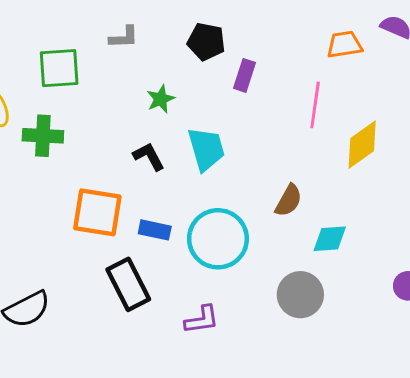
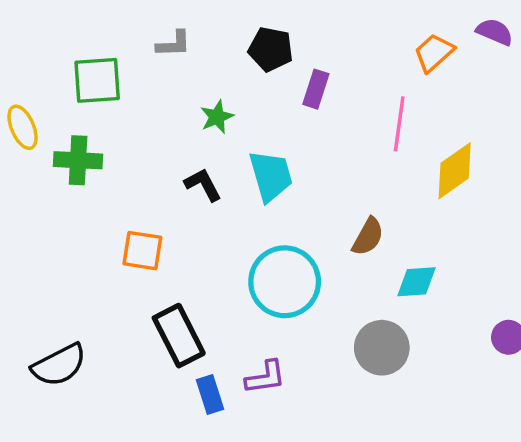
orange trapezoid: (344, 45) -> (434, 53), turned -33
orange square: (97, 212) -> (142, 251), size x0.7
blue rectangle: (155, 230) -> (210, 395), moved, turned 60

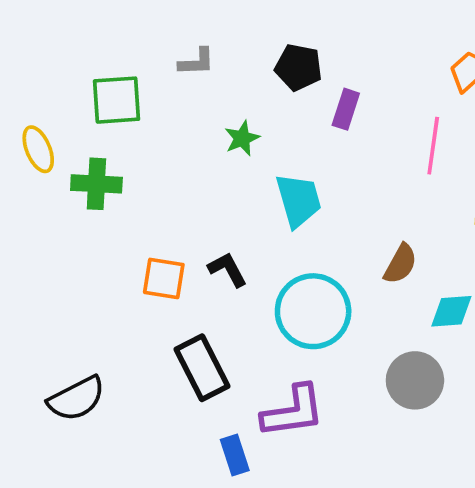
black L-shape: (203, 185) -> (228, 269), moved
purple L-shape: (266, 377) -> (293, 411), size x1.5
blue rectangle: (210, 395) -> (235, 455), moved

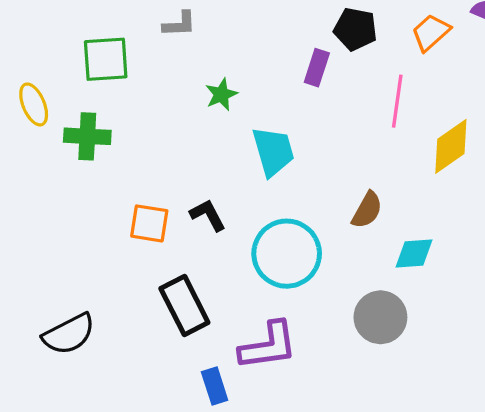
black pentagon: (298, 67) -> (355, 29), moved

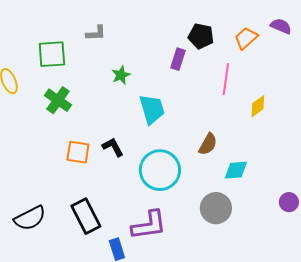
green cross: (87, 136) -> (58, 100), moved, turned 32
yellow diamond: (451, 146) -> (258, 106), size x0.7
black rectangle: (184, 306) -> (86, 216), moved

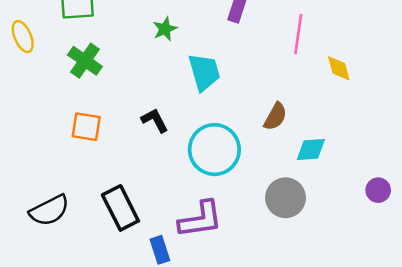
yellow diamond: (258, 106) -> (339, 68), turned -70
orange square: (78, 152) -> (86, 127), moved

